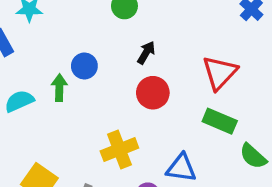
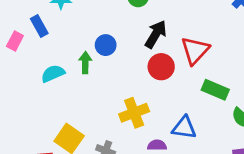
black arrow: (146, 53) -> (156, 34), size x1.5
red triangle: (220, 73) -> (195, 50), moved

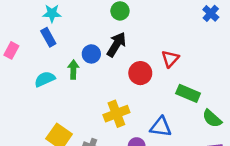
blue rectangle: (39, 26) -> (48, 37), moved
black arrow: (156, 34) -> (116, 44), moved
red triangle: (195, 50) -> (170, 59), size x0.7

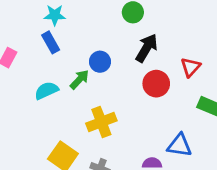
black arrow: (116, 44) -> (147, 48), moved
green arrow: (73, 70) -> (79, 80), turned 42
yellow cross: (116, 114) -> (101, 122), moved

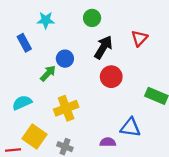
cyan star: (55, 15) -> (46, 20), moved
red triangle: (190, 67) -> (139, 38), moved
cyan semicircle: (46, 90) -> (22, 103), moved

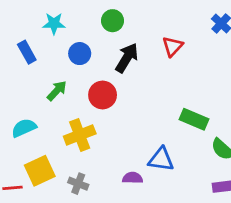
blue circle: (65, 59) -> (80, 54), moved
red circle: (111, 77) -> (103, 95), moved
yellow square: (34, 136) -> (40, 171), turned 30

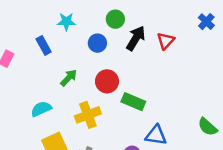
blue circle: (80, 54) -> (97, 43), moved
black arrow: (127, 58) -> (136, 38), moved
green rectangle: (194, 119) -> (133, 102), moved

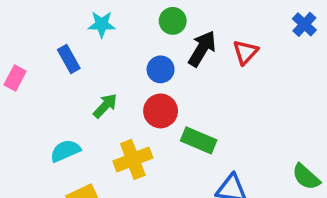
blue circle: (97, 43) -> (161, 69), moved

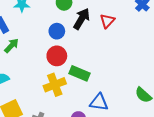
green arrow: (105, 106) -> (11, 46), moved
yellow cross: (133, 159) -> (55, 85), moved

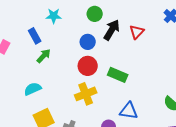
green rectangle: (79, 73) -> (118, 75), moved

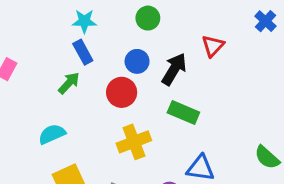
black arrow: (112, 30) -> (174, 69), moved
blue rectangle: (35, 36) -> (83, 52), moved
red circle: (88, 66) -> (122, 92), moved

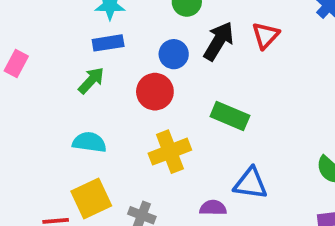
blue rectangle: (83, 52) -> (108, 43), turned -70
black arrow: (174, 69) -> (219, 41), moved
cyan semicircle: (52, 134) -> (89, 142), moved, turned 32

